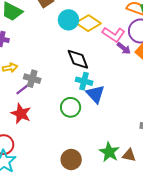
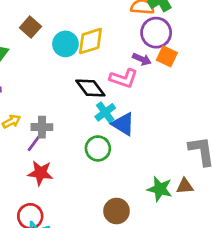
yellow diamond: (88, 23) -> (90, 41), turned -35
pink L-shape: (114, 34) -> (124, 78), moved
cyan cross: (84, 81) -> (105, 112), turned -35

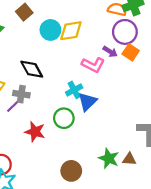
black diamond: (90, 88) -> (32, 69), moved
blue triangle: (123, 124) -> (87, 102), turned 36
red star: (40, 173) -> (35, 132), moved

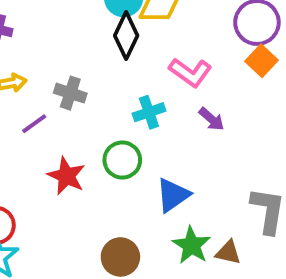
purple arrow: (110, 52) -> (211, 119), moved
black diamond: (32, 69) -> (126, 36), moved, turned 45
gray cross: (21, 94) -> (70, 93), moved
blue triangle: (87, 102) -> (173, 195), moved

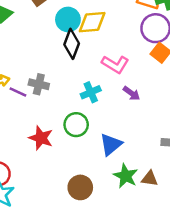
purple line: (34, 124) -> (18, 92), moved, turned 66

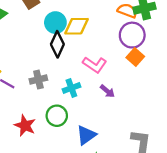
gray cross: (39, 84) -> (38, 80), moved, turned -30

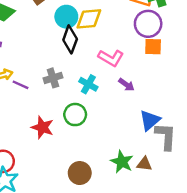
orange square: (135, 57) -> (153, 47), turned -36
cyan cross: (71, 88) -> (88, 84), turned -36
blue triangle: (86, 135) -> (150, 120), moved

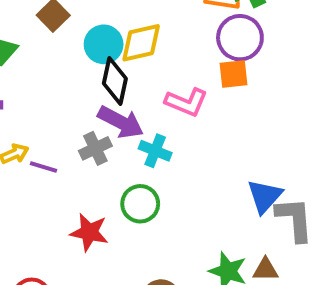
orange square: (153, 47) -> (233, 74), moved
purple arrow: (126, 85) -> (121, 122), moved, size x1.6

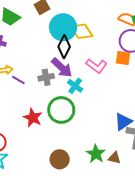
yellow diamond: (141, 43) -> (82, 31), turned 55
cyan circle: (104, 44) -> (63, 27), size x1.4
green circle: (140, 204) -> (61, 110), size x1.4

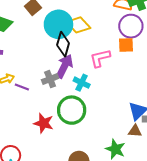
pink L-shape: (96, 66) -> (100, 58), turned 140
purple arrow: (62, 68) -> (64, 66), turned -95
brown triangle: (114, 158) -> (135, 131), moved

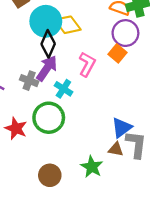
orange square: (126, 45) -> (118, 53), turned 35
pink L-shape: (100, 58) -> (87, 64), turned 125
gray cross: (50, 79) -> (29, 81), turned 35

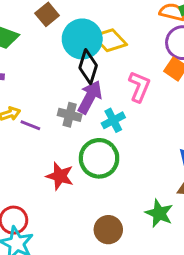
cyan cross: (63, 89) -> (113, 120), turned 36

